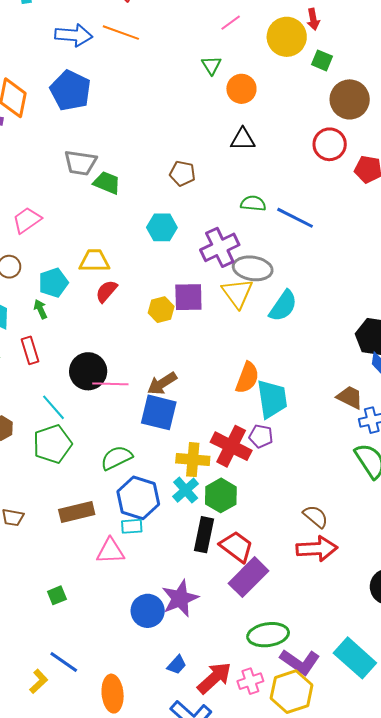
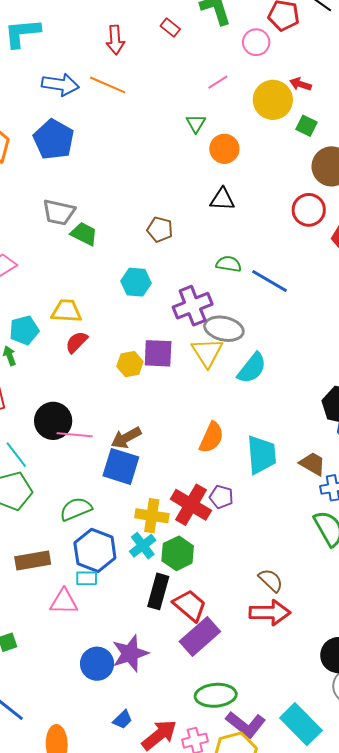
red arrow: (313, 19) -> (300, 84), turned 115
cyan trapezoid: (272, 399) -> (261, 455), moved

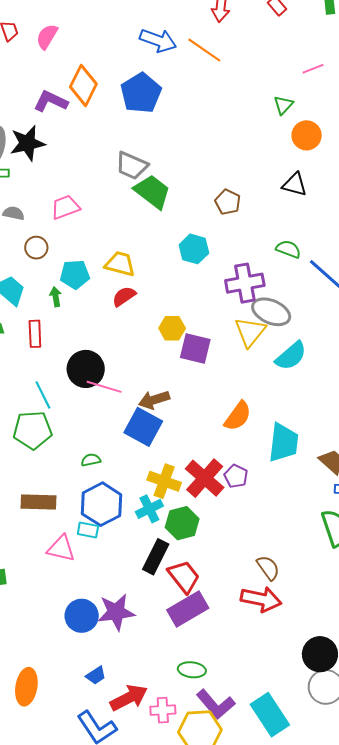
green trapezoid: (84, 234) -> (152, 192), size x1.4
purple square: (158, 353) -> (195, 349), moved
green semicircle: (76, 509) -> (91, 460), size x0.6
green ellipse: (216, 695) -> (192, 670), size x0.7

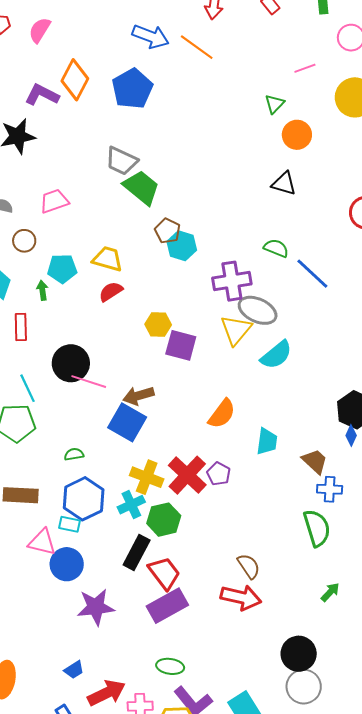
brown pentagon: (228, 202) -> (167, 231), moved
cyan trapezoid: (283, 443) -> (267, 441), size x0.7
blue circle: (82, 616) -> (67, 564), moved

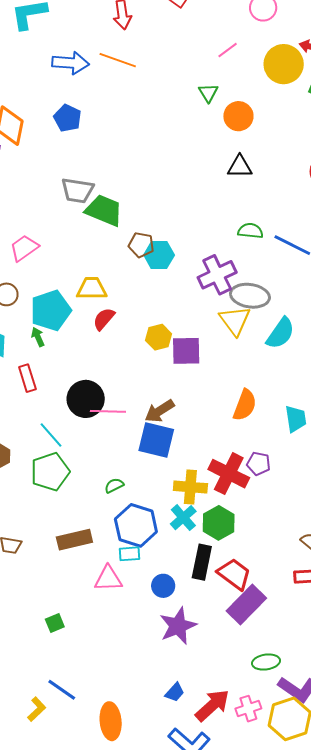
blue pentagon: (132, 89) -> (68, 118), size x0.7
cyan pentagon: (62, 269) -> (51, 310), size x1.4
blue circle: (67, 564) -> (163, 586), moved, size x0.7

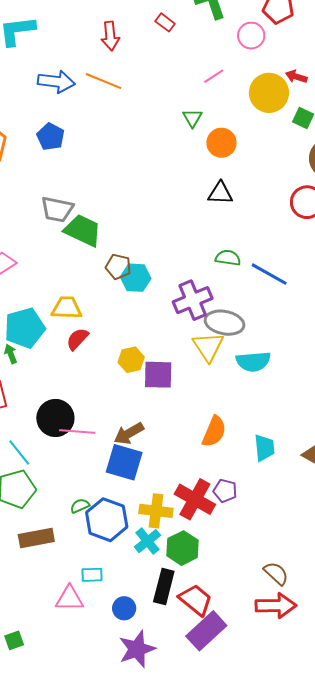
cyan semicircle: (281, 333) -> (253, 362), turned 48
blue hexagon: (136, 525) -> (107, 520), moved
brown rectangle: (74, 540) -> (36, 538), moved

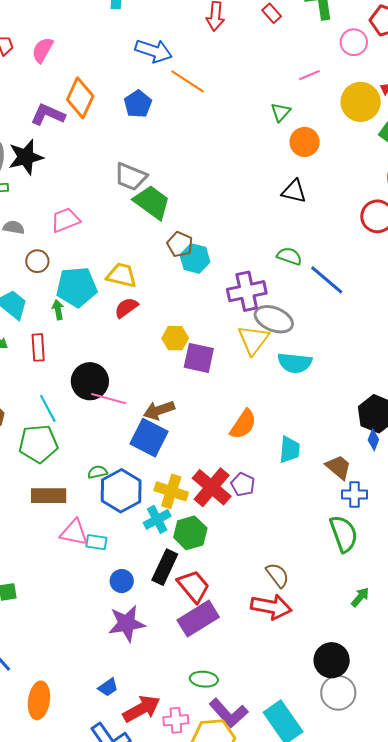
orange line: (103, 81) -> (188, 81), moved
pink triangle: (70, 599) -> (74, 532), moved

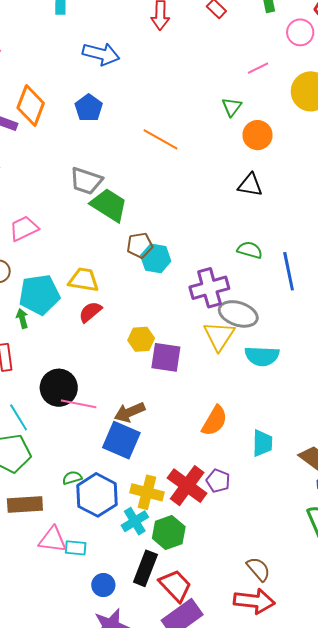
orange line: (188, 81) -> (160, 139), moved
brown pentagon: (180, 244) -> (140, 245), turned -30
blue line: (327, 280) -> (289, 271), turned 42

